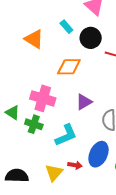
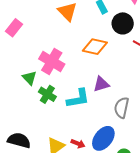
pink cross: (43, 98) -> (52, 62), moved
cyan L-shape: (66, 135) -> (78, 98), moved

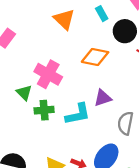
green cross: (47, 94) -> (44, 110), turned -36

